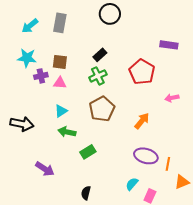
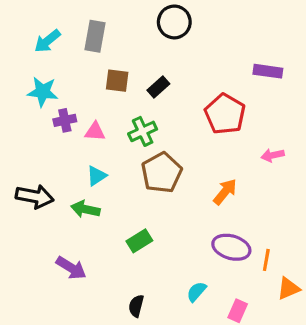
brown square: (60, 62) -> (117, 81), moved
green cross: (98, 76) -> (143, 131), moved
green arrow: (67, 132) -> (85, 209), moved
cyan semicircle: (132, 184) -> (196, 292), moved

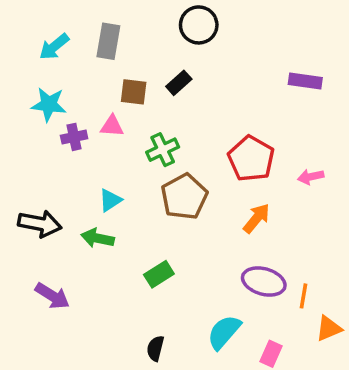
black rectangle: (158, 87) -> (179, 83), moved
red pentagon: (225, 114) -> (251, 159), moved
pink triangle: (95, 131) -> (112, 126), moved
purple arrow: (71, 268) -> (52, 296), moved
cyan semicircle: (196, 292) -> (224, 332), size x1.5

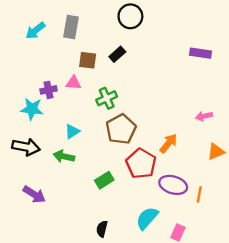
cyan star: (49, 104) -> (32, 109), moved
red pentagon: (251, 159) -> (141, 164), moved
orange triangle: (329, 328) -> (216, 152), moved

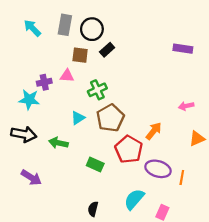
black circle: (130, 16) -> (92, 29), moved
cyan arrow: (35, 31) -> (32, 28), turned 84
cyan triangle: (72, 131) -> (78, 118), moved
green rectangle: (104, 180) -> (95, 165), turned 56

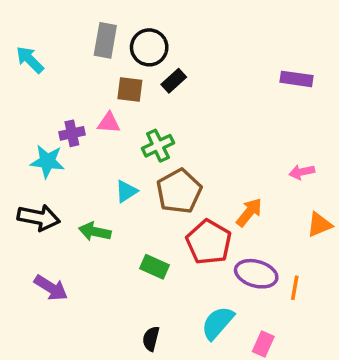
cyan arrow: (32, 28) -> (30, 60), moved

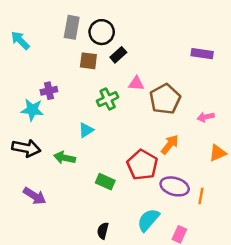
pink triangle: (109, 123) -> (136, 84), moved
brown pentagon: (179, 191) -> (165, 99), moved

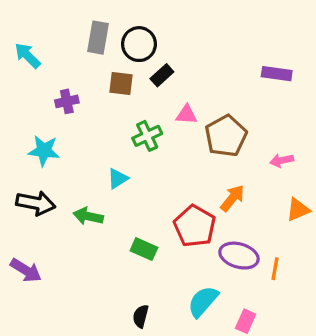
purple cross: (49, 91) -> (67, 101), moved
purple arrow: (35, 196) -> (26, 270), moved

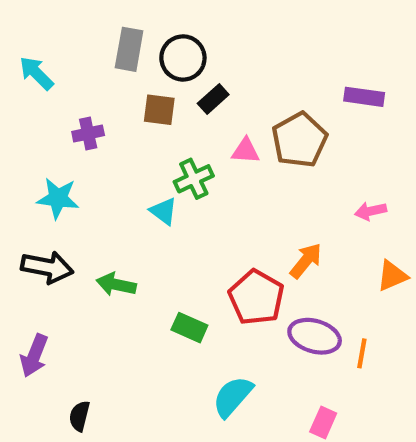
brown pentagon: (226, 136) -> (299, 140), moved
cyan triangle: (118, 179) -> (164, 211), moved, turned -50
purple arrow: (26, 270) -> (34, 356), turned 80
cyan semicircle: (203, 301) -> (233, 397), moved
black semicircle: (141, 316) -> (79, 416), moved

